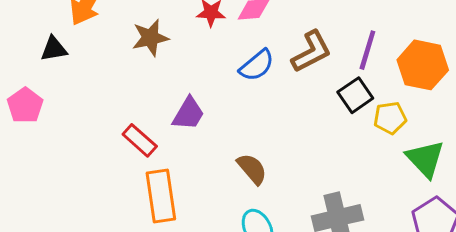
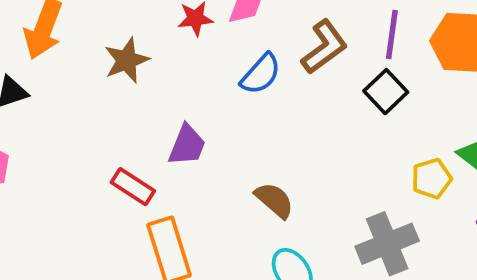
yellow pentagon: (390, 118) -> (432, 179), moved

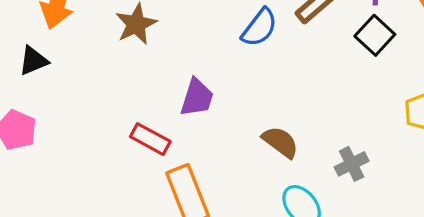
gray cross: (387, 244) -> (352, 164), moved, size x0.6

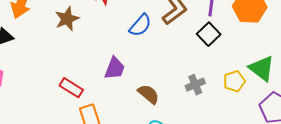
purple trapezoid: (197, 98) -> (115, 68), moved
gray cross: (352, 164) -> (195, 85), moved

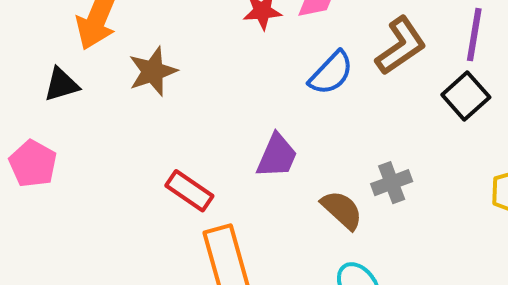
brown star: (67, 19) -> (153, 71), moved
gray cross: (195, 85) -> (392, 183), moved

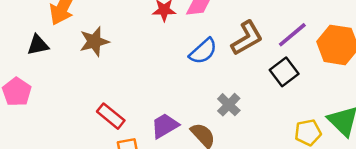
purple line: (474, 35) -> (292, 35), turned 36
purple trapezoid: (277, 156) -> (165, 126), moved, turned -148
gray cross: (392, 183) -> (229, 105), moved, turned -30

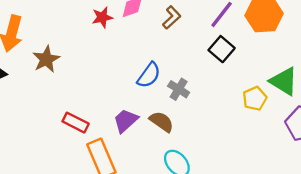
brown L-shape: (247, 38) -> (172, 17), moved, size x0.7
blue semicircle: (203, 51) -> (149, 75), moved

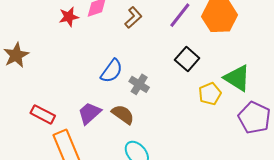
black square: (222, 49) -> (187, 59), moved

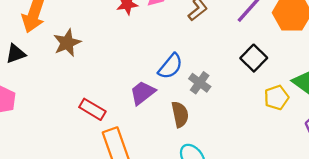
purple trapezoid: (89, 113) -> (142, 93), moved
brown semicircle: (123, 114) -> (180, 114), turned 40

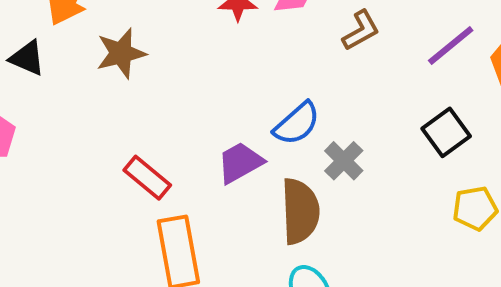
black triangle: (16, 54) -> (27, 58), turned 35
brown semicircle: (180, 114) -> (300, 211), size x1.4

